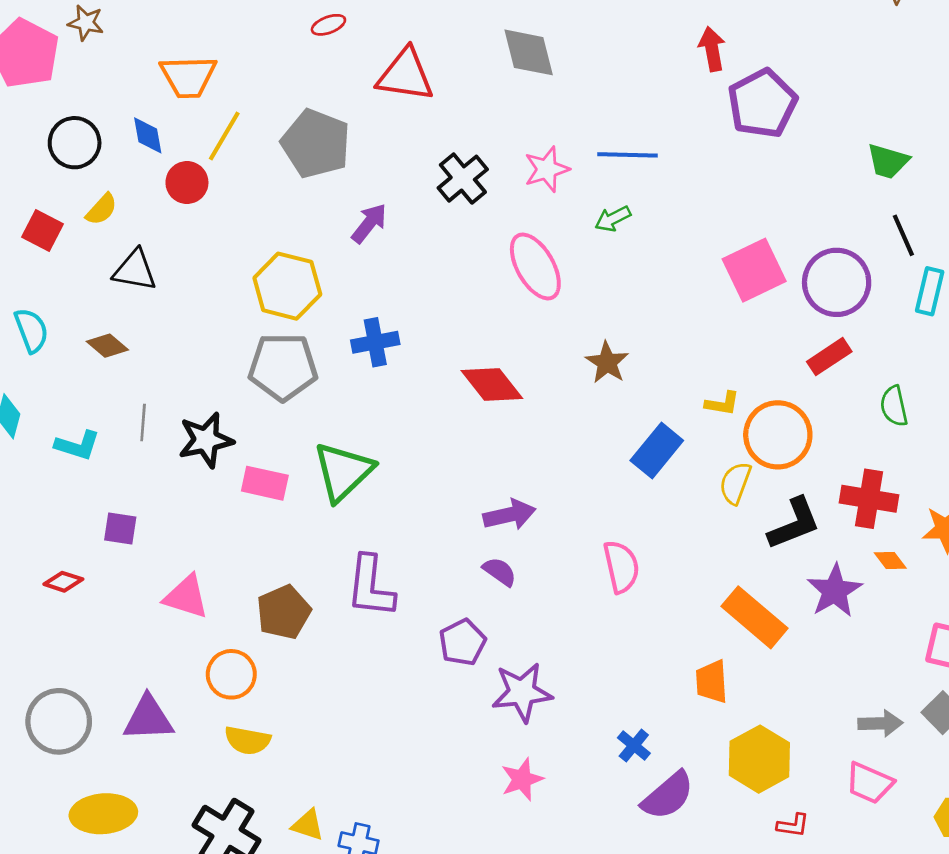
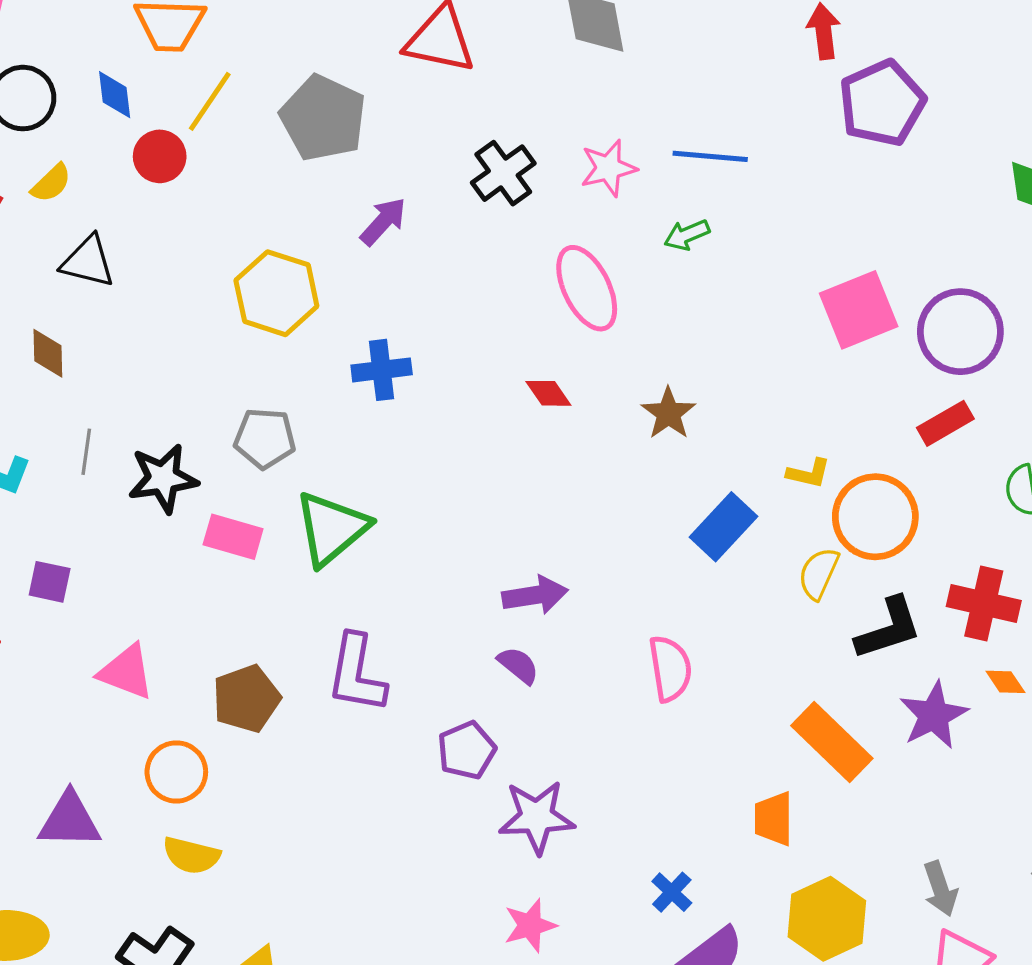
brown diamond: (107, 346) -> (48, 353), turned 45
gray pentagon: (283, 367) -> (265, 438), moved, size x0.7
red diamond: (492, 384) -> (548, 393), moved, size x0.6
gray arrow: (880, 723) -> (940, 889), moved, turned 69

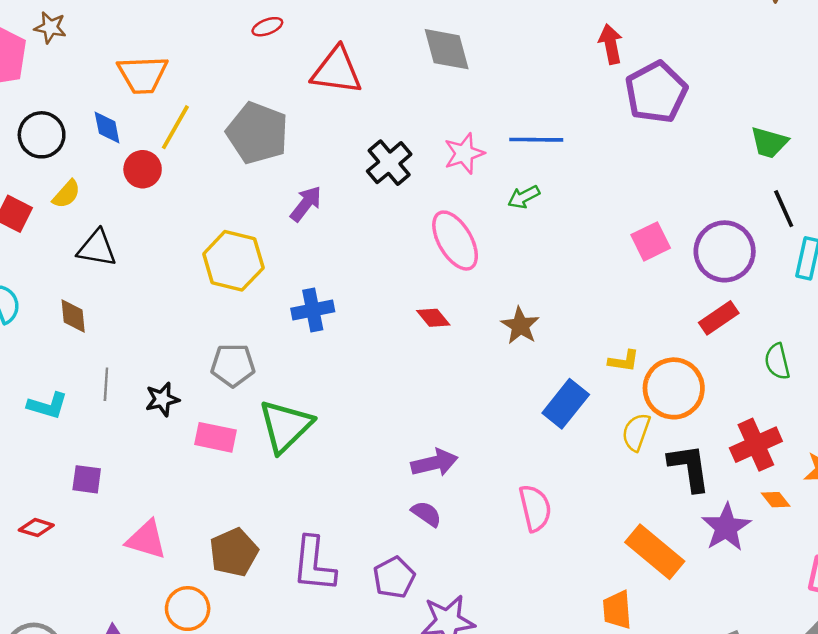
pink square: (859, 310) -> (651, 241), size x0.7
black star: (163, 478) -> (162, 399), size x0.7
red cross: (984, 603) -> (756, 445), turned -33
black L-shape: (889, 629) -> (689, 468), turned -76
purple L-shape: (357, 674) -> (314, 564), moved

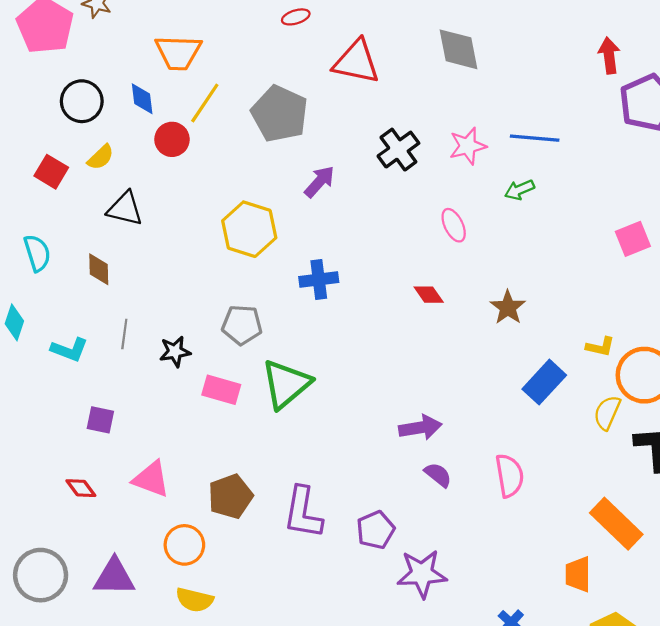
pink ellipse: (455, 241) -> (454, 225), size x0.6
purple semicircle: (426, 514) -> (438, 475), moved
red diamond: (36, 528) -> (81, 488), moved, turned 32

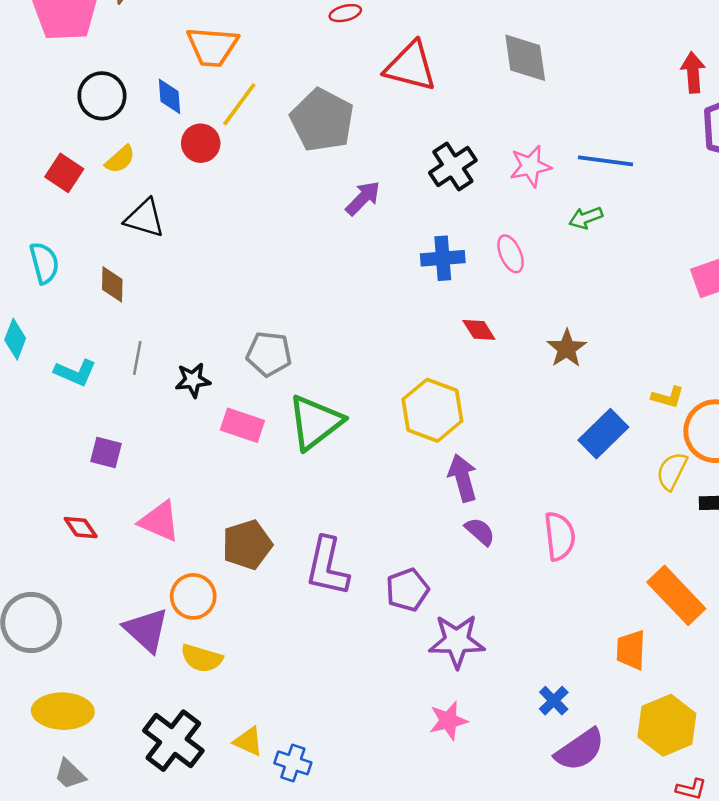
yellow hexagon: (249, 229) -> (432, 410), moved
blue cross: (319, 280) -> (443, 258), moved
purple arrow: (420, 428) -> (463, 478), turned -99
purple triangle: (114, 577) -> (146, 630), moved, turned 39

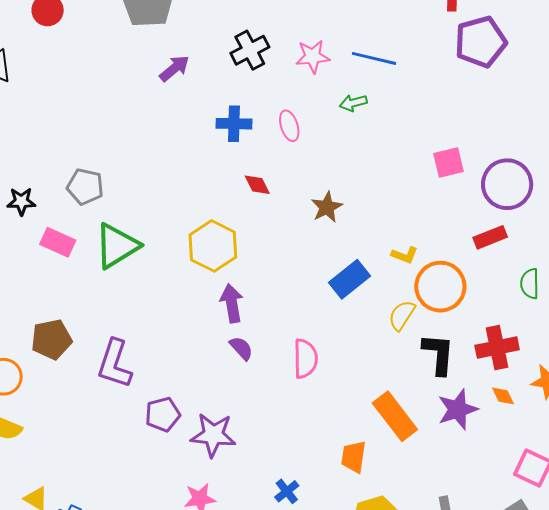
purple pentagon: (407, 590) -> (163, 414), moved

